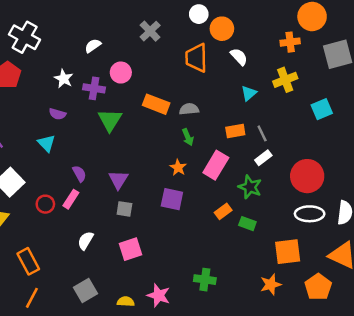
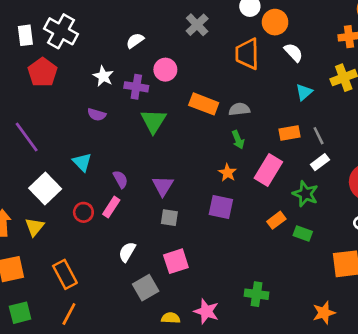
cyan triangle: (47, 143) -> (82, 162), moved
orange star: (271, 284) -> (324, 313), moved
gray square: (85, 291) -> (146, 288), moved

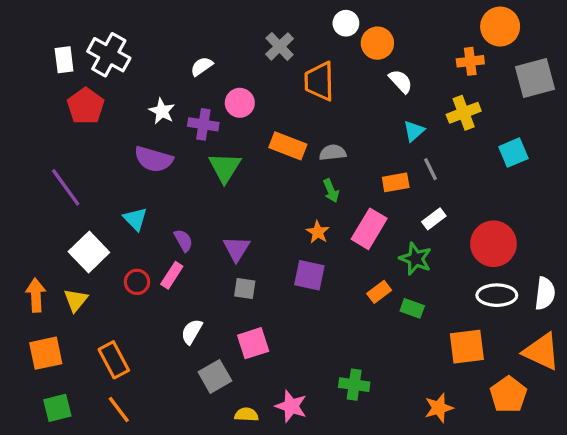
orange trapezoid: (247, 54) -> (319, 81), moved
purple semicircle: (97, 115) -> (154, 159), size x1.6
gray line: (319, 136) -> (430, 169), moved
orange line: (69, 314) -> (119, 410), turned -65

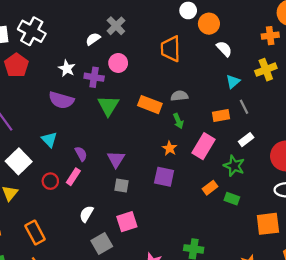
gray cross: (280, 46) -> (116, 26), moved
orange rectangle: (288, 146) -> (150, 105), moved

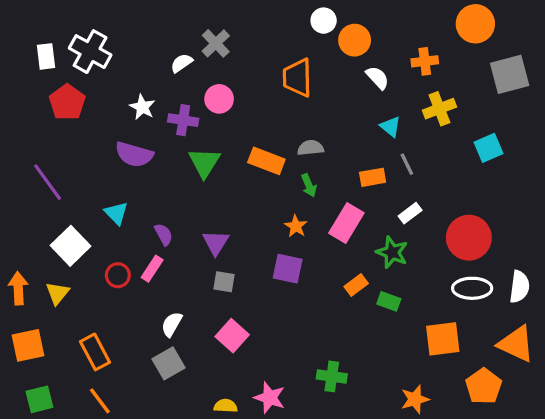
orange cross: (270, 36) -> (425, 61), moved
cyan triangle: (233, 82) -> (390, 127), turned -40
pink square: (127, 222) -> (232, 336), turned -30
gray square: (102, 243) -> (168, 363), moved

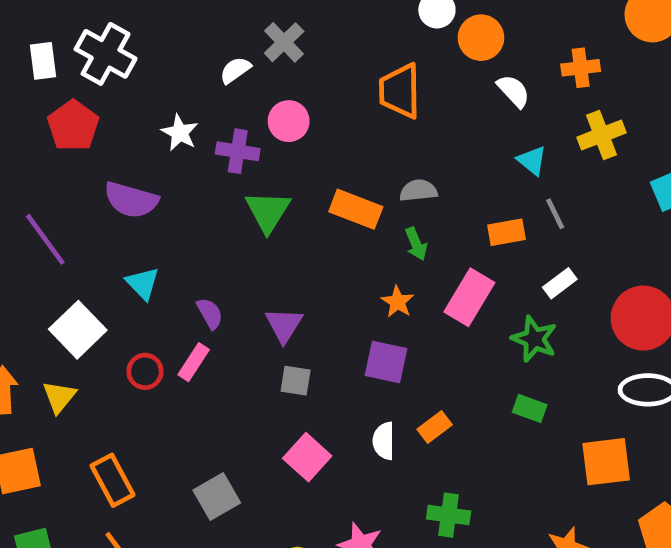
purple semicircle: (134, 154) -> (131, 200), moved
orange rectangle: (356, 285) -> (435, 427), moved
white semicircle: (172, 324) -> (384, 441), moved, turned -30

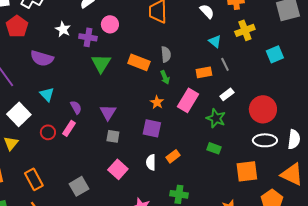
gray semicircle: (418, 191) -> (166, 54), turned 91

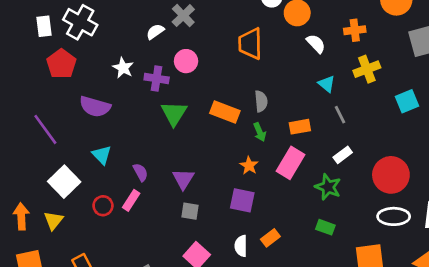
orange rectangle: (204, 72) -> (300, 127), moved

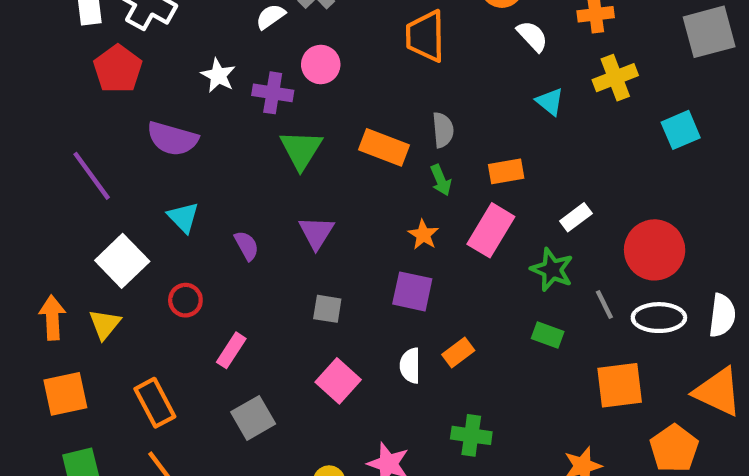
gray line: (340, 115) -> (604, 305), moved
purple triangle: (183, 179) -> (316, 233), moved
pink rectangle: (131, 200) -> (231, 350), moved

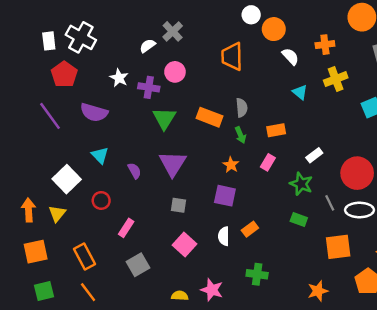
purple line: (92, 176) -> (50, 116), moved
pink rectangle: (491, 230) -> (268, 162), size x0.6
purple triangle: (316, 233) -> (173, 164), size x1.4

